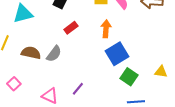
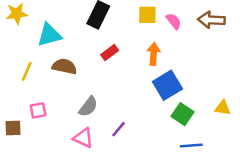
brown semicircle: (31, 53) -> (64, 66), moved
gray semicircle: (54, 54) -> (88, 107), moved
pink square: (14, 84) -> (38, 110), moved, turned 32

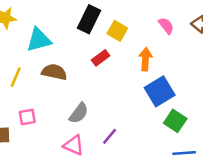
yellow square: (147, 15) -> (117, 31), moved, turned 30

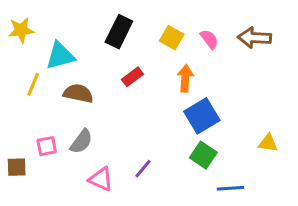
yellow square: (117, 31) -> (172, 38), moved
yellow line: (16, 77) -> (33, 84), moved
gray semicircle: (79, 113) -> (81, 142), moved
green square: (175, 121) -> (203, 155), moved

